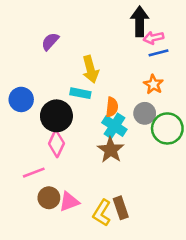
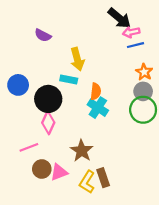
black arrow: (140, 21) -> (119, 18), turned 130
purple semicircle: (50, 42) -> (43, 35), turned -105
orange star: (153, 84) -> (144, 72), moved
gray circle: (145, 113) -> (143, 91), moved
brown star: (111, 150) -> (82, 151), moved

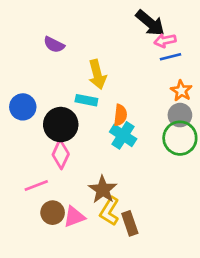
yellow L-shape: (87, 182) -> (109, 211), moved

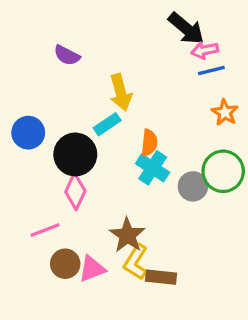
cyan rectangle: (86, 100) -> (107, 124), turned -45
gray circle: (180, 115) -> (193, 186), moved
brown rectangle: (130, 223) -> (161, 277), turned -65

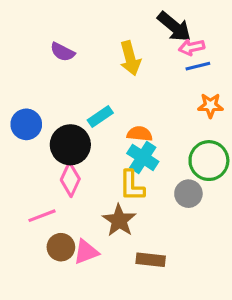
yellow arrow: (121, 92) -> (130, 58), moved
orange star: (225, 112) -> (210, 105), turned -30
orange semicircle: (149, 143) -> (140, 134), turned -90
gray circle: (193, 186) -> (188, 194), moved
yellow L-shape: (136, 262) -> (132, 186), moved, turned -32

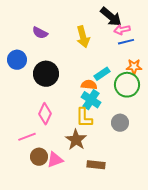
cyan rectangle: (100, 116) -> (102, 74), moved
blue circle: (26, 124) -> (17, 60), moved
black circle: (70, 145) -> (46, 74), moved
green circle: (209, 161) -> (127, 85), moved

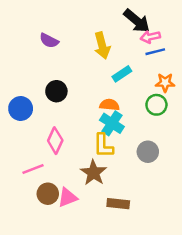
blue circle: (17, 60) -> (21, 108), moved
black circle: (46, 74) -> (56, 91), size x0.7
cyan rectangle: (102, 74) -> (122, 74), moved
green circle: (127, 85) -> (156, 105), size x0.7

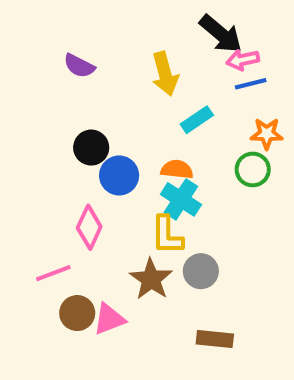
blue circle: (21, 108) -> (119, 175), moved
gray circle: (148, 152) -> (201, 271), moved
brown rectangle: (118, 204) -> (215, 339), moved

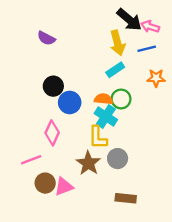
pink arrow: (243, 60) -> (150, 27), moved, turned 30
yellow arrow: (165, 74) -> (118, 43), moved
green circle: (253, 169) -> (121, 99), moved

